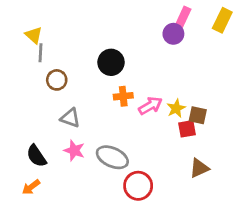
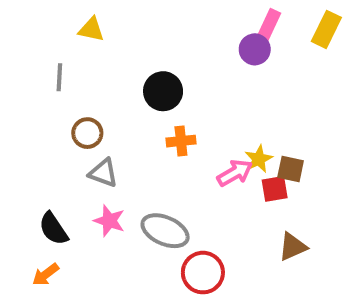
yellow triangle: (34, 35) -> (91, 29), moved, turned -30
brown circle: (57, 80) -> (87, 133), moved
pink arrow: (150, 106) -> (235, 173), moved

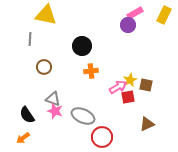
pink rectangle: (269, 25) -> (135, 13), turned 35
yellow triangle: (91, 29) -> (46, 15), size x1.6
gray triangle: (103, 173) -> (53, 99), moved
red square: (275, 189) -> (128, 97), moved

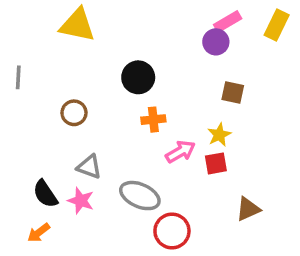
gray line: (30, 39) -> (18, 77), moved
brown square: (146, 85) -> (233, 93), moved
pink arrow: (118, 87) -> (180, 152), moved
pink star: (55, 111) -> (81, 201), moved

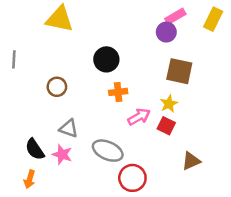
brown square: (233, 93) -> (179, 71), size x1.5
red square: (216, 163) -> (166, 126), turned 36
orange arrow: (39, 233) -> (30, 179), turned -36

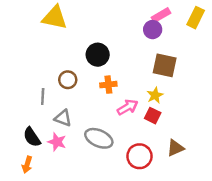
gray line: (14, 59) -> (43, 96), moved
brown circle: (57, 87) -> (68, 80), moved
red circle: (132, 178) -> (139, 156), moved

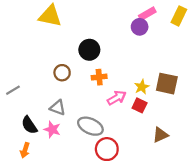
brown square: (165, 65) -> (167, 84), moved
gray line: (43, 96) -> (13, 90), moved, turned 56
red circle: (139, 156) -> (107, 149), moved

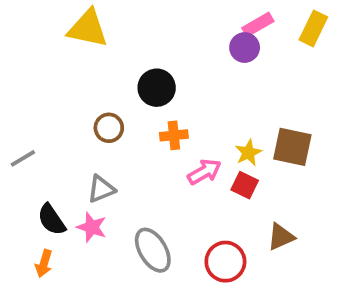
gray triangle: (58, 108) -> (101, 189), turned -42
gray ellipse: (90, 126) -> (153, 250), moved, turned 35
red circle: (107, 149) -> (225, 262), moved

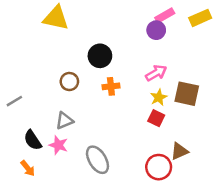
yellow rectangle: (313, 28) -> (200, 18), turned 40
pink arrow: (204, 172) -> (156, 73), moved
red circle: (225, 262) -> (159, 167), moved
orange arrow: (44, 264) -> (28, 168), turned -56

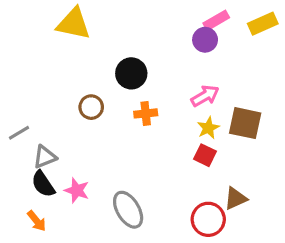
gray triangle: (64, 121) -> (45, 157), moved

